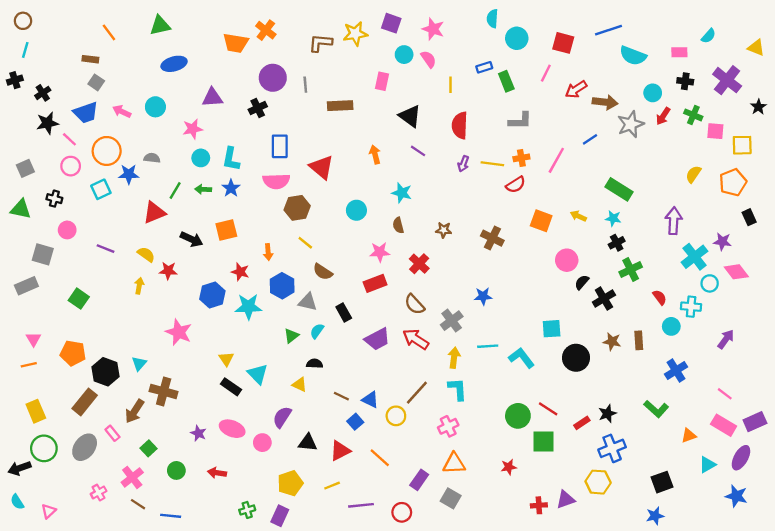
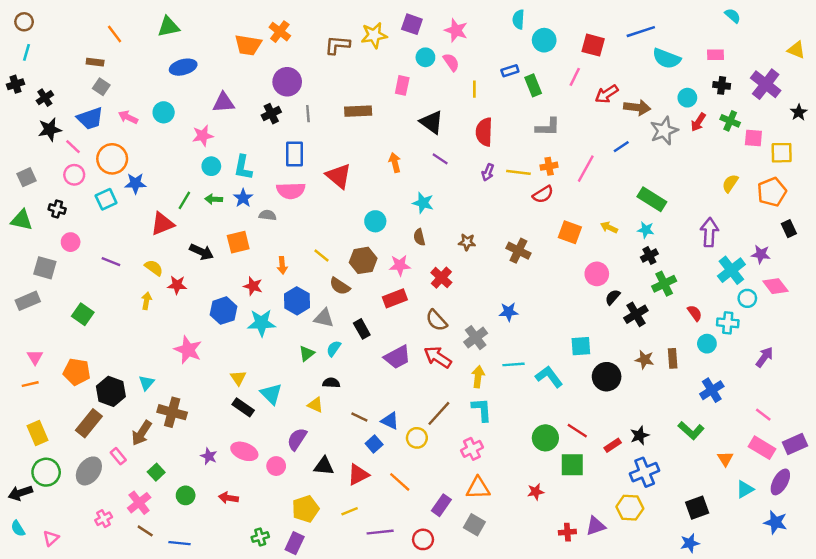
cyan semicircle: (708, 36) -> (733, 16), moved, turned -91
gray line: (305, 85) -> (308, 114), moved
gray semicircle: (152, 158) -> (268, 215), moved
brown hexagon: (297, 208) -> (363, 260), moved
orange triangle: (689, 436) -> (725, 459), turned -42

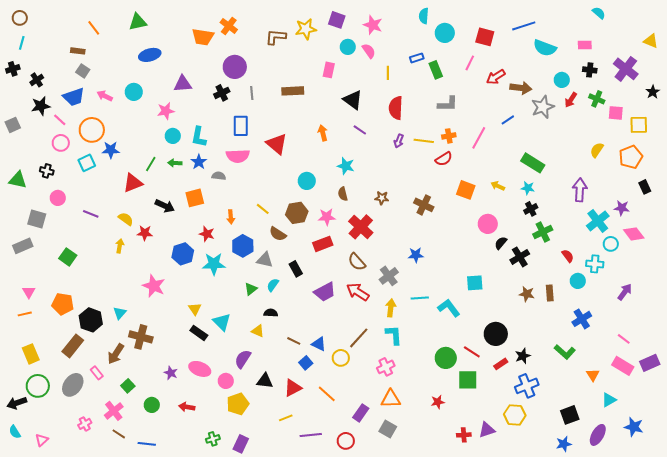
gray square: (26, 177) -> (13, 125), moved
red cross: (441, 278) -> (361, 227), size x1.4
black circle: (607, 377) -> (496, 334), moved
purple ellipse: (780, 482) -> (598, 435), moved
yellow pentagon: (306, 509) -> (238, 404), moved

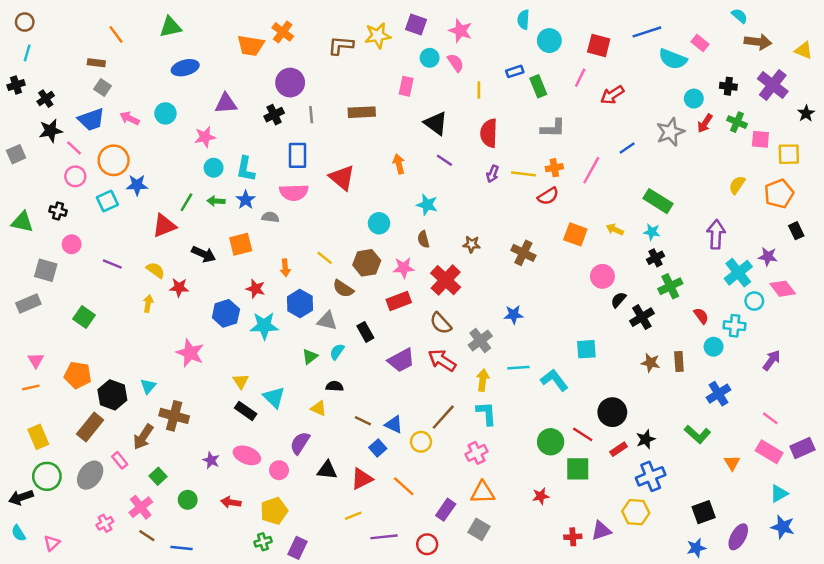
pink rectangle: (585, 45) -> (700, 43), moved, turned 40
brown arrow: (521, 88) -> (758, 42), moved
cyan triangle: (609, 400) -> (779, 494), moved
yellow pentagon: (238, 404) -> (274, 511), moved

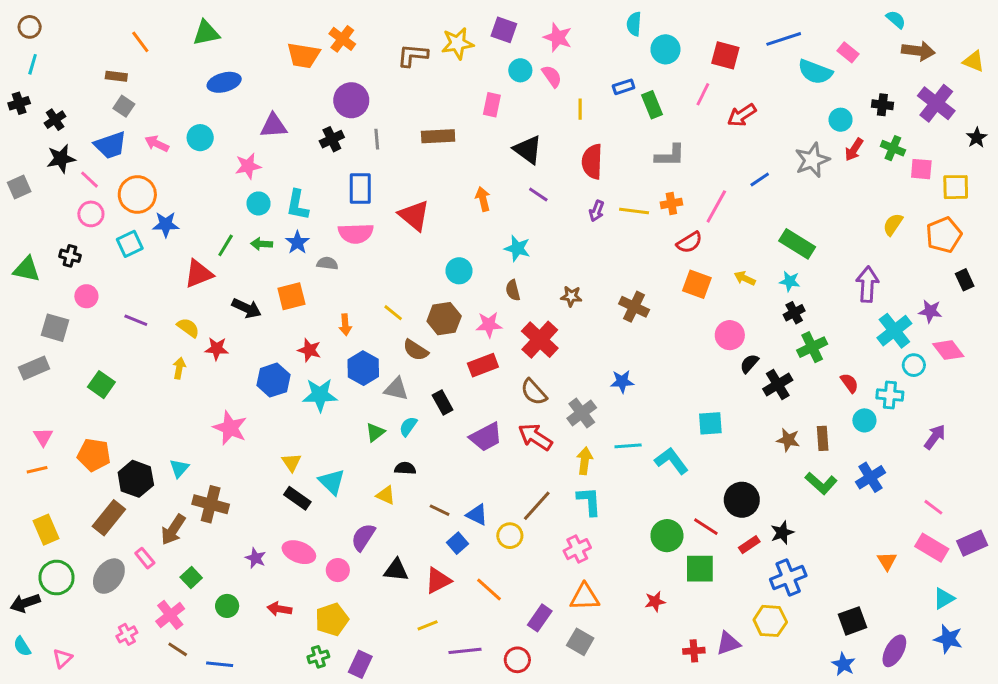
red semicircle: (548, 196) -> (689, 242), moved
green L-shape: (697, 434) -> (821, 483), moved
blue star: (696, 548) -> (844, 664), turned -30

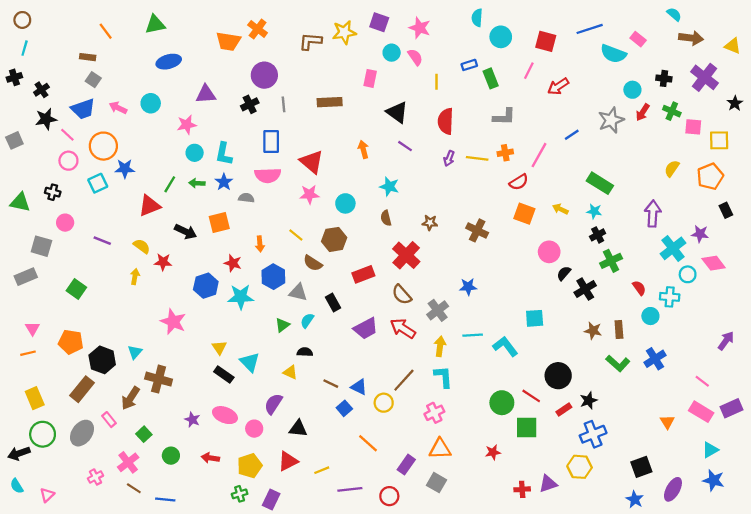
pink star: (489, 325) -> (309, 194), moved
purple arrow: (935, 437) -> (726, 341), moved
red triangle: (438, 581) -> (288, 461), moved

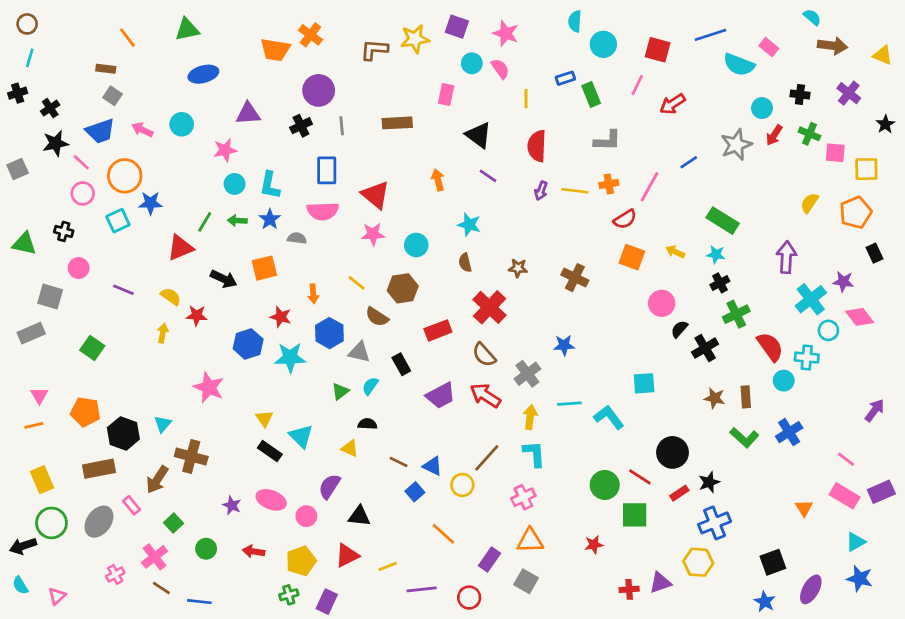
purple cross: (704, 77) -> (849, 93), size x0.7
red semicircle: (639, 288) -> (770, 347), size x1.6
brown rectangle: (82, 389) -> (99, 469), turned 40

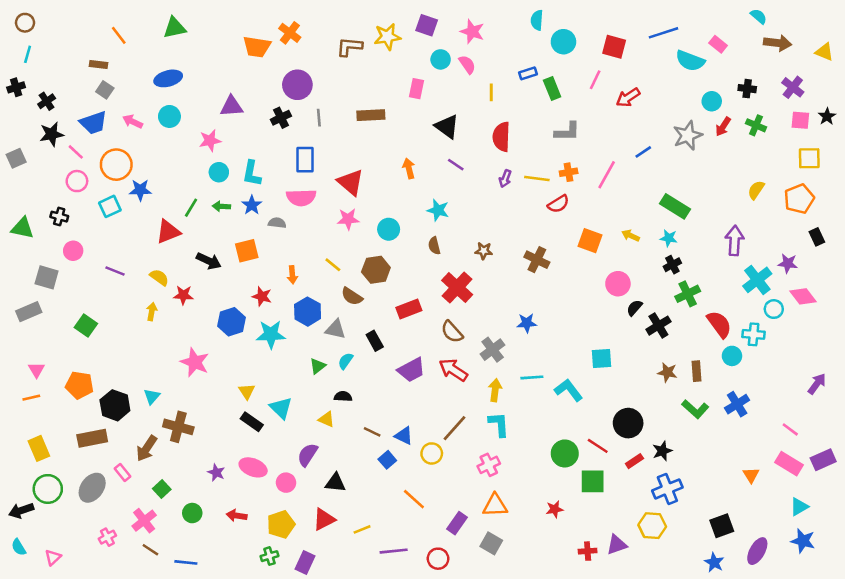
blue ellipse: (203, 74) -> (168, 78), moved
pink square: (835, 153) -> (800, 120), moved
red semicircle: (625, 219) -> (558, 204), moved

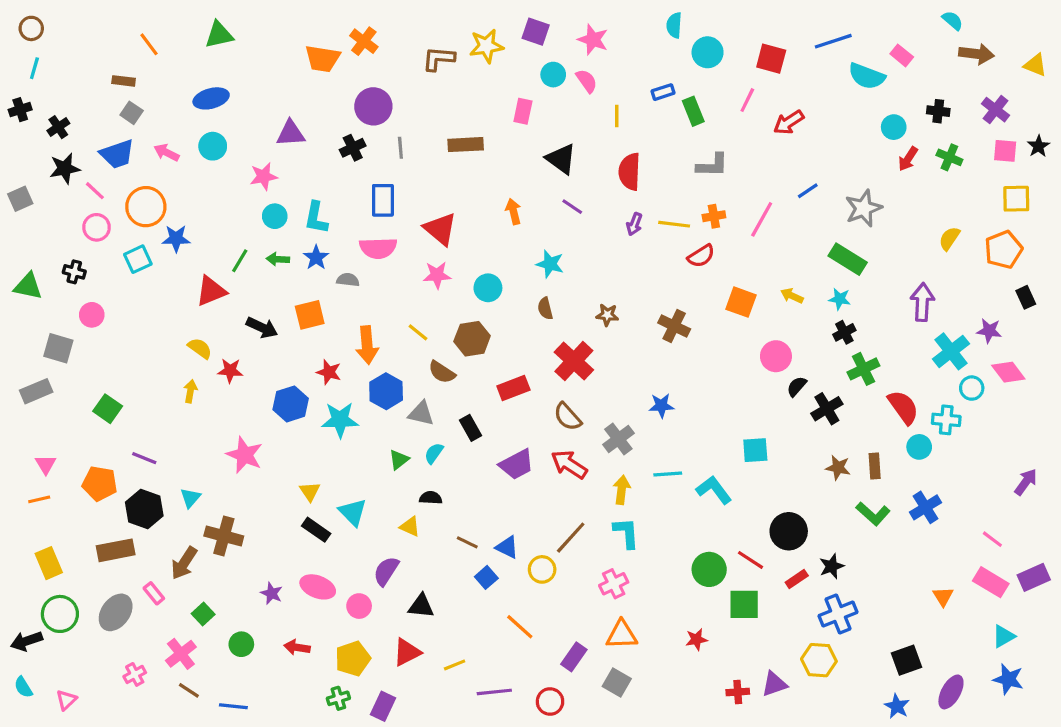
gray star: (688, 135) -> (863, 208), moved
purple line: (115, 271) -> (144, 458), moved
orange arrow: (292, 275) -> (367, 345), size x1.6

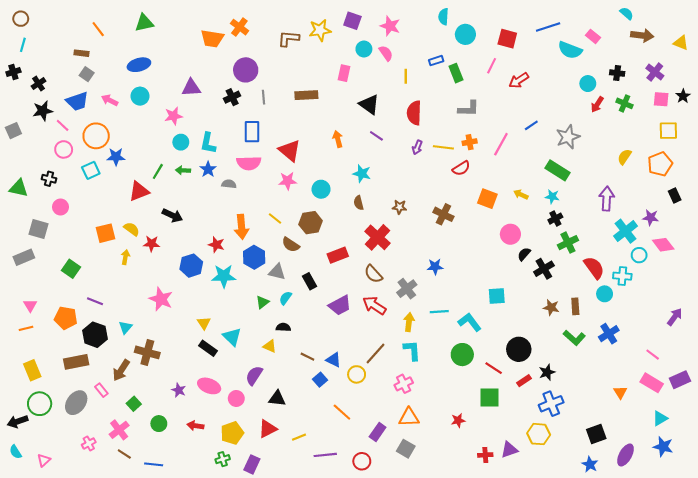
orange square: (310, 315) -> (105, 233), moved
green circle: (709, 569) -> (462, 355), moved

